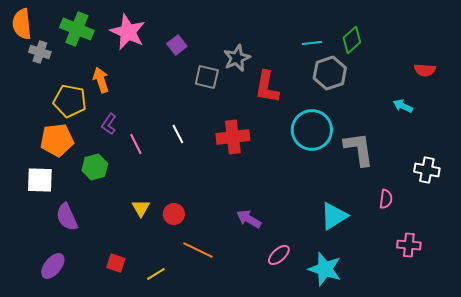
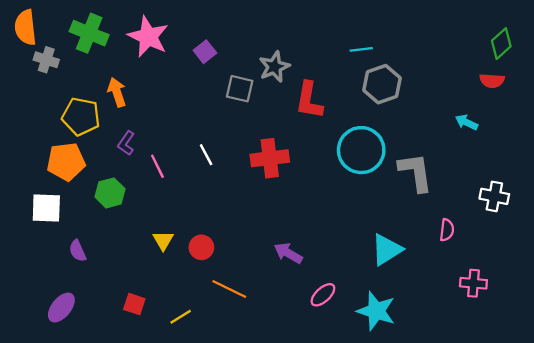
green diamond: (352, 40) -> (501, 44), moved
purple semicircle: (67, 217) -> (78, 251), size x0.7

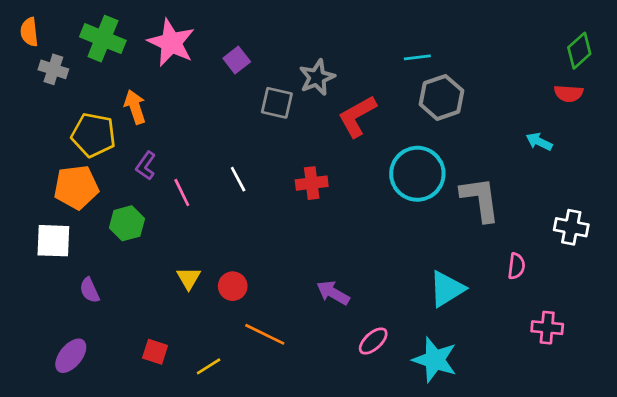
orange semicircle: (25, 27) -> (29, 32), size x0.7
red L-shape: (309, 100) -> (357, 116), turned 51
red cross: (270, 158) -> (312, 183), size x0.7

